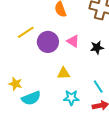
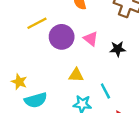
cyan line: (98, 87) -> (105, 91), moved

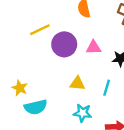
pink triangle: (91, 39) -> (94, 47), turned -42
cyan line: (105, 91) -> (107, 88), moved, turned 42

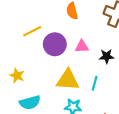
yellow triangle: (77, 83) -> (68, 80), size x1.6
yellow star: (20, 88) -> (17, 76), moved

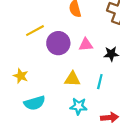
yellow triangle: (68, 80) -> (72, 79), size x0.7

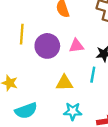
yellow line: (35, 31) -> (22, 34), turned -54
cyan line: (100, 82) -> (93, 75), moved

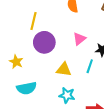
purple circle: (47, 46) -> (44, 42), moved
pink triangle: (76, 46) -> (79, 39), turned -40

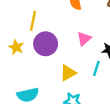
yellow star: (16, 62) -> (16, 47), moved
yellow triangle: (64, 69) -> (68, 73), turned -35

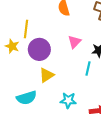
yellow star: (16, 47) -> (12, 46), moved
yellow triangle: (68, 73) -> (47, 75), moved

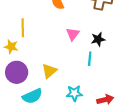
purple circle: (39, 49) -> (17, 72), moved

